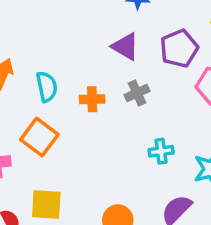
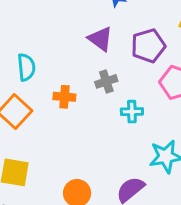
orange cross: (92, 99) -> (64, 97), moved
cyan cross: (161, 151) -> (132, 112), moved

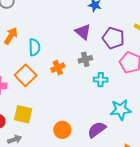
purple pentagon: (148, 46) -> (113, 38), turned 30
orange cross: (64, 97) -> (58, 68), turned -32

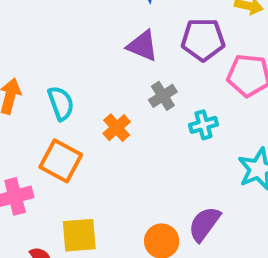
purple semicircle: (97, 130) -> (204, 224), moved

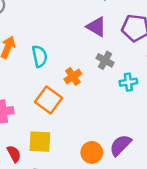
gray cross: (163, 96) -> (105, 60), turned -36
orange square: (61, 161) -> (49, 100), moved

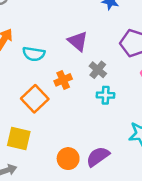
purple triangle: (96, 27) -> (78, 41), moved
cyan semicircle: (40, 56) -> (34, 54), turned 100
cyan cross: (128, 82) -> (106, 95), moved

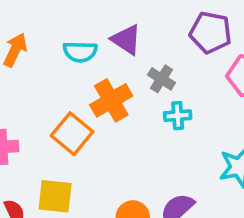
cyan semicircle: (34, 54) -> (80, 52), moved
orange cross: (63, 80) -> (111, 100), size x1.5

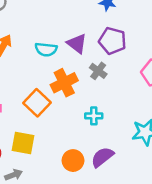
purple pentagon: (211, 32) -> (112, 41), moved
cyan cross: (178, 116) -> (94, 116), moved

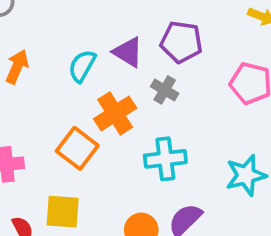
cyan semicircle: (46, 49) -> (82, 66), turned 120
cyan cross: (94, 116) -> (165, 159), size x1.5

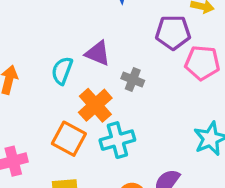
purple pentagon: (181, 42) -> (173, 32), moved
cyan cross: (165, 159) -> (117, 140), moved

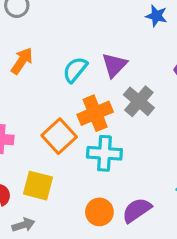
purple triangle: (98, 53) -> (114, 65), turned 32
gray cross: (133, 80) -> (139, 101), size x1.4

